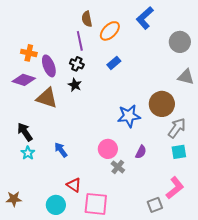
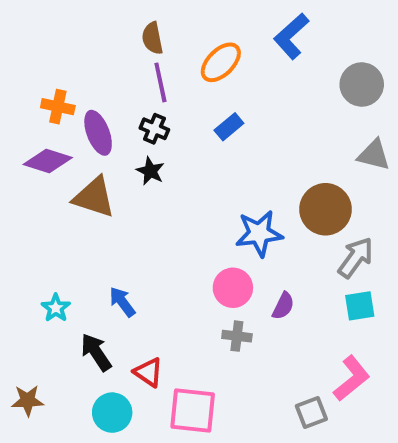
brown semicircle: (87, 19) -> (152, 38), moved
black arrow: (25, 132) -> (96, 352), moved
pink circle: (108, 149) -> (233, 288), moved
gray cross: (118, 167) -> (237, 336), turned -32

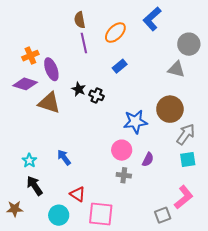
orange cross: (58, 107) -> (30, 56), turned -35
black cross: (154, 129) -> (96, 95), moved
gray triangle: (374, 155) -> (176, 69), moved
black arrow: (96, 352) -> (35, 186), moved

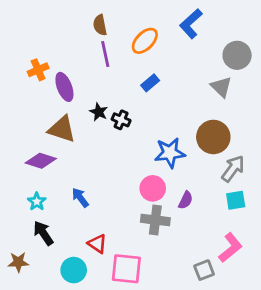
gray triangle: (176, 69) -> (221, 87), turned 30
purple diamond: (25, 84) -> (41, 161), moved
gray cross: (124, 175) -> (155, 220), size x1.5

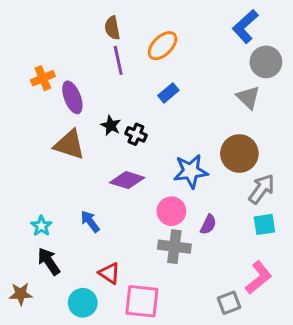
blue L-shape: (191, 24) -> (245, 26), moved
purple diamond: (41, 161) -> (127, 180), moved

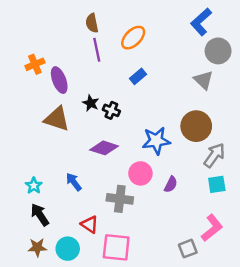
gray cross: (174, 247) -> (120, 199), moved
brown star: (21, 294) -> (37, 247), moved

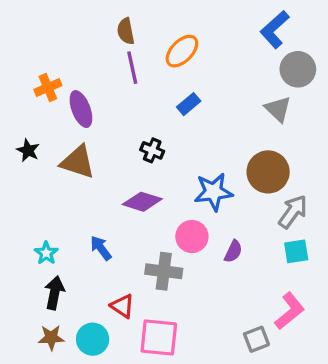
black star: (91, 103) -> (28, 150), moved
black arrow: (40, 215) -> (54, 293), turned 45

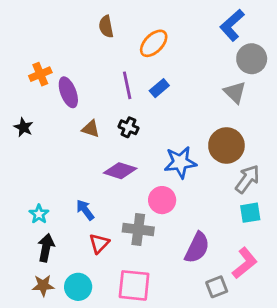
purple line: (132, 68) -> (127, 85), moved
brown triangle: (78, 162) -> (91, 129), moved, size x0.6
purple semicircle: (233, 251) -> (197, 248), moved, size x1.6
red triangle: (122, 306) -> (99, 243), moved, turned 40

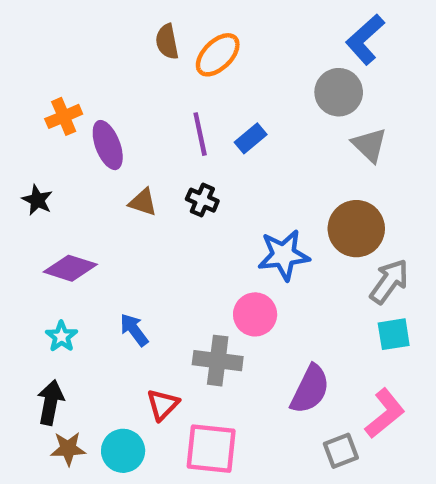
orange ellipse: (154, 43) -> (218, 55), moved
gray circle: (252, 59) -> (339, 92), moved
purple diamond: (120, 171) -> (70, 268), moved
red triangle: (99, 243) -> (163, 405), moved
black arrow: (46, 248) -> (50, 402), moved

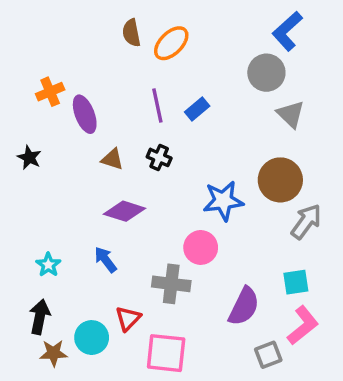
purple diamond: (70, 268) -> (125, 211), moved
cyan square: (394, 334) -> (296, 282), moved
cyan circle: (123, 451) -> (92, 338), moved

